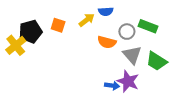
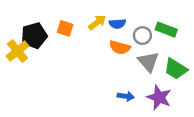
blue semicircle: (106, 11) -> (117, 24), moved
purple star: (128, 81) -> (159, 97), moved

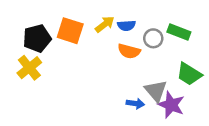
orange square: (65, 28) -> (70, 31), size x1.5
yellow cross: (17, 51) -> (29, 68), moved
gray triangle: (148, 62) -> (156, 91), moved

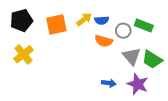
orange square: (70, 31) -> (56, 24), turned -30
black pentagon: (37, 38) -> (21, 20), moved
gray triangle: (156, 91) -> (131, 56), moved

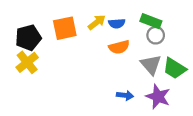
black pentagon: (21, 20) -> (28, 38), moved
green rectangle: (144, 26) -> (151, 21), moved
gray circle: (123, 31) -> (156, 35), moved
orange semicircle: (104, 41) -> (119, 47), turned -30

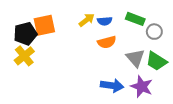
orange square: (65, 28) -> (44, 25), moved
gray circle: (156, 35) -> (154, 32), moved
blue arrow: (125, 95) -> (112, 86), size x1.5

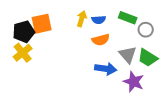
yellow arrow: (87, 20) -> (82, 19), turned -35
blue arrow: (112, 86) -> (106, 69), moved

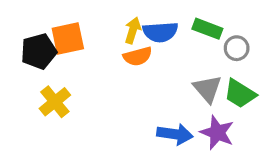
blue semicircle: (99, 20) -> (160, 32), size x1.5
orange semicircle: (101, 40) -> (138, 56), moved
yellow cross: (23, 53) -> (55, 102), moved
blue arrow: (106, 69) -> (175, 134), moved

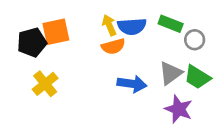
yellow arrow: (133, 30) -> (109, 25), turned -40
gray triangle: (207, 89) -> (171, 73), turned 35
blue arrow: (175, 134) -> (132, 84), moved

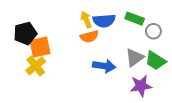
orange square: (56, 32) -> (40, 47), moved
purple star: (179, 109) -> (141, 86), turned -30

